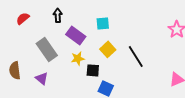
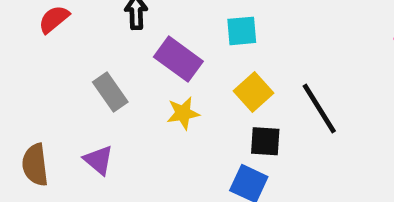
gray rectangle: (47, 49) -> (110, 92), size x0.7
brown semicircle: (15, 70) -> (35, 165), moved
black square: (93, 70) -> (265, 141), moved

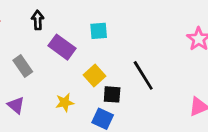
yellow square: (254, 92) -> (95, 75), moved
yellow star: (183, 113) -> (65, 103), moved

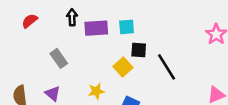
purple rectangle: (62, 47) -> (96, 28), moved, turned -40
black square: (112, 94) -> (139, 50), moved

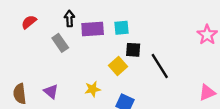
gray rectangle: (59, 58) -> (60, 43), moved

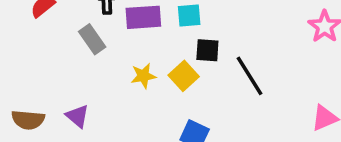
yellow star: (93, 89) -> (143, 76), moved
brown semicircle: (20, 94) -> (28, 120), turned -78

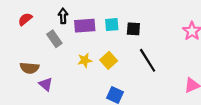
black square: (207, 50) -> (133, 29), moved
brown semicircle: (28, 120) -> (29, 68), moved

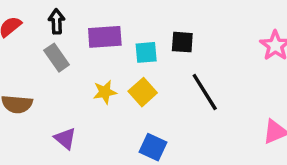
black arrow: (63, 16) -> (57, 21), moved
cyan square: (112, 25) -> (146, 52), moved
purple triangle: (46, 84) -> (65, 139), moved

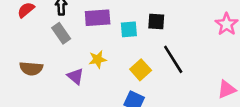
yellow square: (143, 92) -> (141, 70), moved
purple triangle: (65, 139) -> (75, 76), moved

